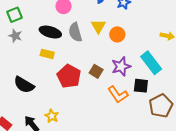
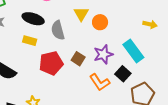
gray semicircle: (75, 32) -> (58, 30), moved
red pentagon: (69, 76) -> (51, 63), turned 30
black square: (141, 86) -> (123, 74), turned 35

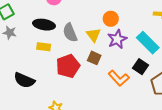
yellow triangle: (81, 14) -> (94, 35), moved
purple star: (103, 54) -> (117, 39), moved

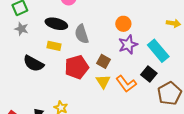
yellow triangle: (94, 35) -> (103, 81), moved
black semicircle: (24, 80) -> (34, 63), moved

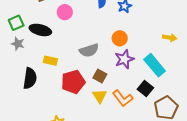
black ellipse: (56, 24) -> (40, 30), moved
gray semicircle: (82, 34) -> (89, 50), moved, turned -90
black semicircle: (34, 63) -> (30, 78), turned -110

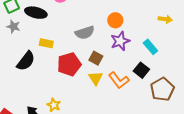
cyan rectangle: (155, 65) -> (150, 47), size x0.7
black semicircle: (30, 78) -> (26, 61), turned 30

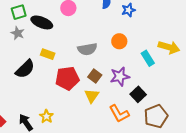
yellow arrow: (165, 19) -> (169, 47), size x1.5
purple star: (120, 41) -> (120, 76), moved
cyan rectangle: (150, 47) -> (148, 58), moved
orange L-shape: (119, 80) -> (119, 114), moved

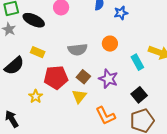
purple star: (120, 76) -> (108, 79), turned 30
black square: (138, 94) -> (139, 95), moved
yellow star: (46, 116) -> (36, 96), moved

